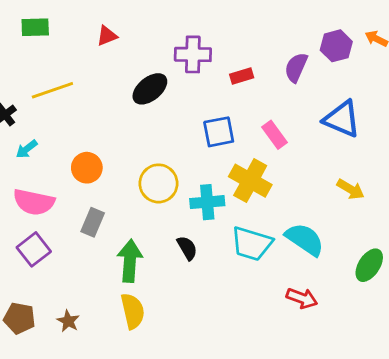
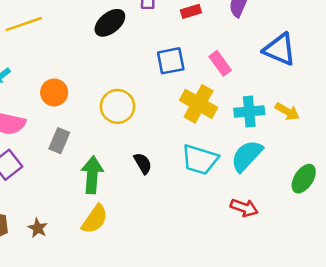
cyan cross: (207, 202) -> (249, 111), moved
cyan semicircle: (305, 239) -> (247, 156), turned -81
yellow semicircle: (133, 311) -> (95, 219), turned 48

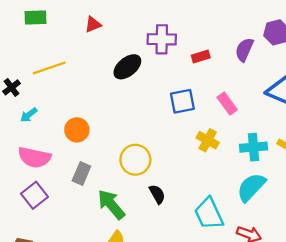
yellow cross: (199, 104) -> (208, 140), size x0.7
yellow circle: (118, 106) -> (135, 160), moved
cyan trapezoid: (200, 160) -> (209, 214), moved, turned 48
green arrow: (92, 175) -> (111, 204), turned -44

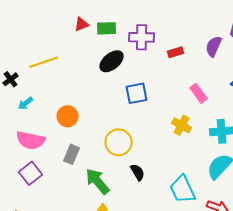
green rectangle: (36, 17) -> (107, 28), moved
blue square: (182, 101) -> (137, 93), moved

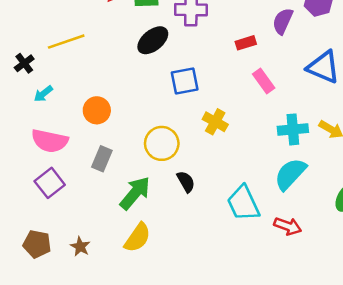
red rectangle: (176, 52) -> (246, 43), moved
yellow cross: (182, 125) -> (215, 122), moved
green arrow: (98, 181) -> (135, 193), turned 80

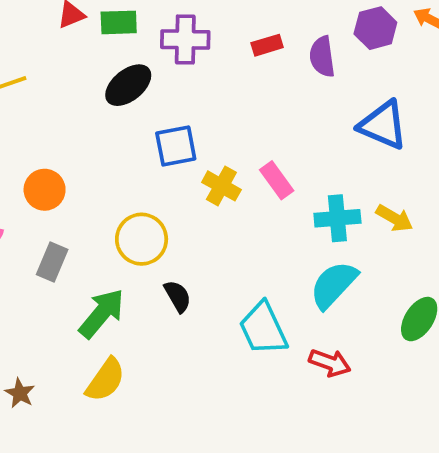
purple semicircle: (283, 21) -> (322, 57), turned -32
red rectangle: (246, 43) -> (267, 45), moved
pink rectangle: (264, 81) -> (277, 180), moved
yellow cross: (215, 122) -> (221, 186), moved

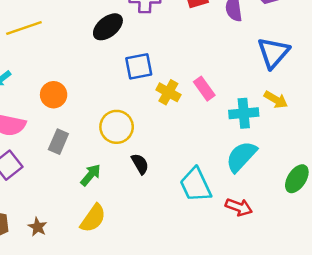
blue triangle: (383, 125) -> (273, 53), turned 48
yellow arrow: (394, 218) -> (276, 100), moved
green arrow: (102, 313) -> (91, 175), size x0.7

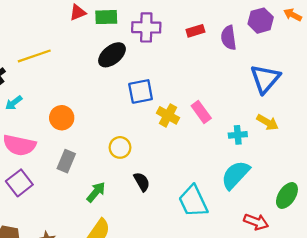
cyan cross: (244, 113) -> (238, 135), size x0.7
yellow circle: (117, 127) -> (120, 147), size x0.7
red arrow: (239, 207) -> (256, 222), moved

